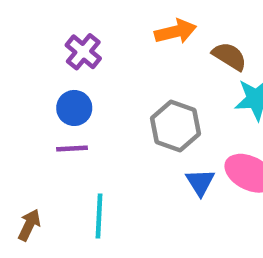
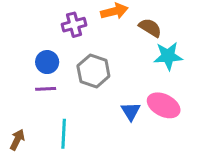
purple cross: (83, 52) -> (74, 25), moved, turned 35
gray hexagon: (175, 126) -> (93, 71), moved

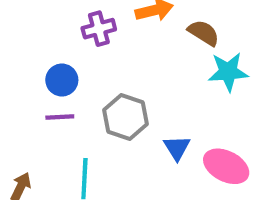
gray hexagon: (93, 71) -> (126, 117), moved
pink ellipse: (164, 105) -> (226, 166), moved

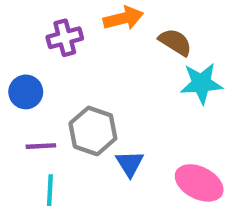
purple line: (60, 117) -> (41, 146), moved
blue triangle: (177, 148) -> (130, 163), moved

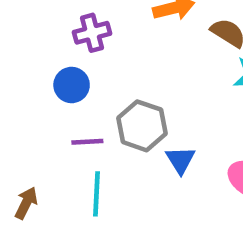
purple cross: (65, 38) -> (92, 33), moved

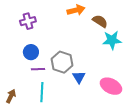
purple cross: (92, 33) -> (28, 21), moved
blue circle: (72, 85) -> (31, 52), moved

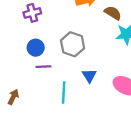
gray hexagon: (62, 62) -> (73, 44), moved
cyan line: (42, 92) -> (64, 92), moved

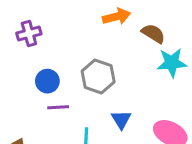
purple cross: (32, 13) -> (29, 33), moved

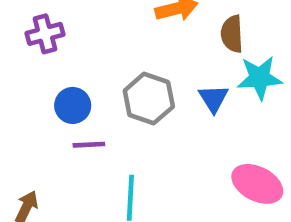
brown semicircle: (153, 33) -> (232, 34), turned -125
blue triangle: (121, 120) -> (213, 99), moved

